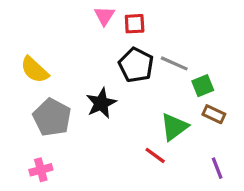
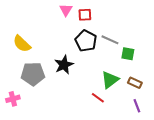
green square: (203, 86) -> (128, 54), turned 32
brown rectangle: (214, 114) -> (135, 83), moved
gray pentagon: (52, 117) -> (33, 74), turned -30
pink cross: (41, 170) -> (13, 99), moved

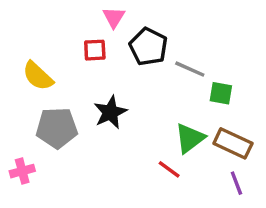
red square: (85, 15) -> (95, 50), moved
black pentagon: (86, 41) -> (148, 47), moved
brown rectangle: (135, 83) -> (233, 143), size x1.5

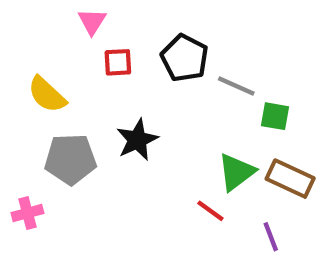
pink triangle: (114, 17) -> (92, 21), moved
purple line: (236, 183) -> (271, 237), moved

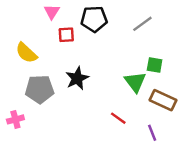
black pentagon: (185, 58) -> (94, 19), moved, turned -30
gray line: (236, 86) -> (142, 24), moved, turned -60
green triangle: (236, 172) -> (135, 82), moved, turned -30

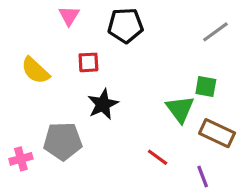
gray line: (142, 24) -> (215, 32), moved
red square: (66, 35) -> (88, 62), moved
gray pentagon: (40, 89) -> (63, 141), moved

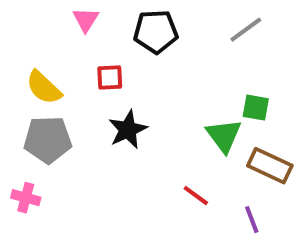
gray line: (215, 32) -> (246, 30), moved
gray pentagon: (63, 141) -> (48, 140), moved
pink cross: (21, 159) -> (26, 198), turned 30

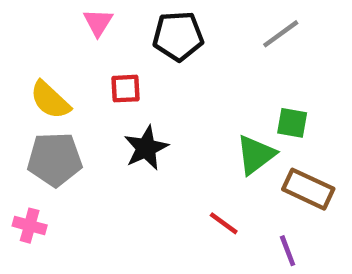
green triangle: (224, 136) -> (256, 155), turned 30

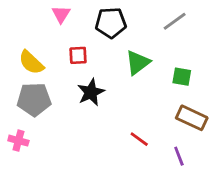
green triangle: (256, 155) -> (138, 62), moved

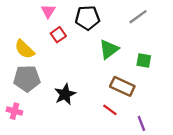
red square: (78, 55) -> (58, 35), moved, turned -32
black star: (91, 92) -> (65, 94), moved
brown rectangle: (192, 118) -> (122, 86), moved

